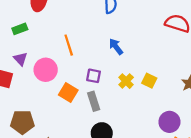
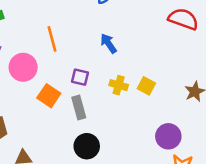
yellow cross: (126, 81) -> (119, 85), turned -32

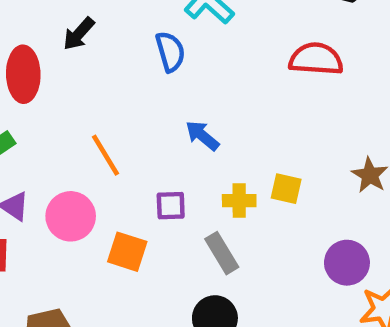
gray rectangle: (79, 108) -> (222, 253), moved

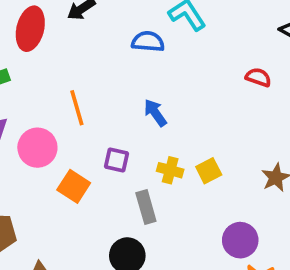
blue semicircle: (170, 52) -> (148, 42), turned -84
red semicircle: (316, 59) -> (258, 77), size x0.6
yellow square: (286, 189) -> (209, 171), turned 35

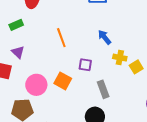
pink circle: (37, 148) -> (36, 85), moved
yellow cross: (170, 170) -> (120, 58), moved

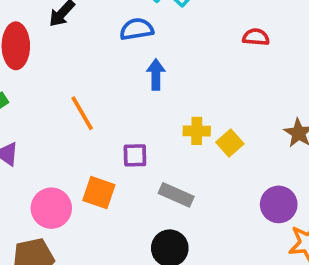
blue arrow: (104, 37) -> (156, 74), moved, turned 49
gray rectangle: (103, 89) -> (176, 195), turned -36

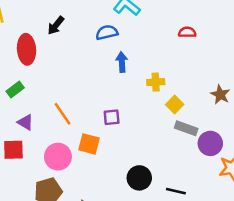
orange line: (82, 113) -> (62, 114), moved
yellow cross: (197, 131) -> (156, 82), moved
gray rectangle: (176, 195) -> (186, 128), moved

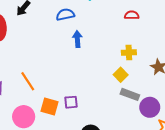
yellow cross: (156, 82) -> (129, 52), moved
purple square: (112, 117) -> (71, 102), moved

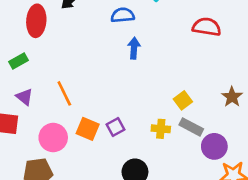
red semicircle: (132, 15) -> (207, 27), size x1.5
yellow cross: (129, 52) -> (161, 129), moved
purple square: (71, 102) -> (115, 127), turned -32

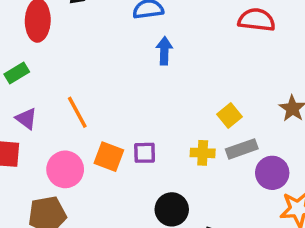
purple square: (115, 127) -> (145, 153), turned 30
gray rectangle: (191, 127) -> (242, 149), turned -45

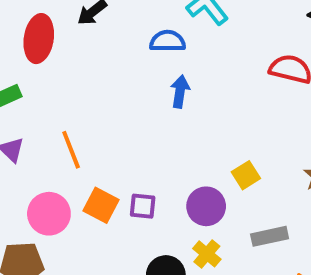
gray rectangle: (242, 149) -> (270, 236), moved
yellow cross: (203, 153) -> (207, 254), moved, turned 30
purple circle: (272, 173) -> (206, 206), moved

